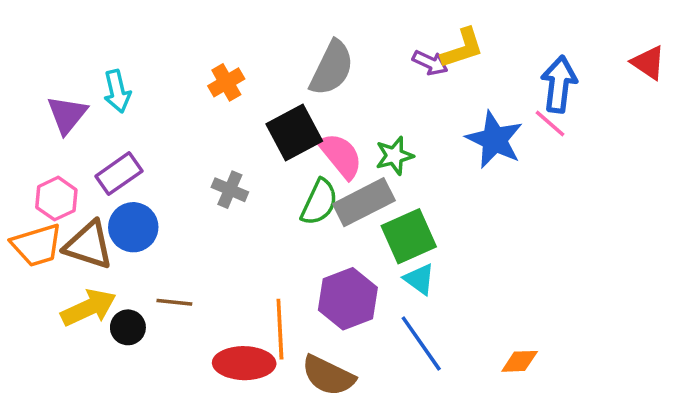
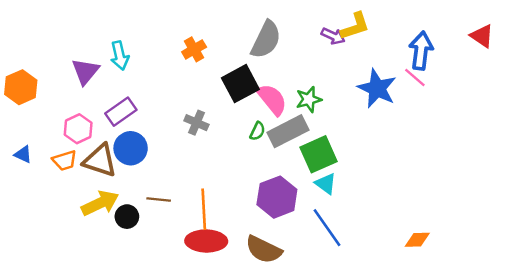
green semicircle: (319, 202) -> (257, 131), size x0.6
orange trapezoid: (37, 245) -> (65, 160), size x0.7
orange line: (280, 329) -> (204, 209), moved
orange diamond: (520, 361) -> (417, 240), moved

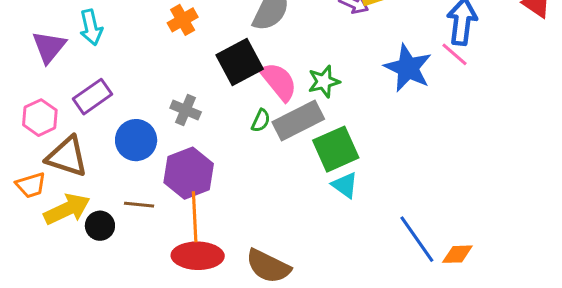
blue circle: (131, 148) -> (136, 140), moved
orange trapezoid: (65, 160) -> (31, 185), moved
purple hexagon: (277, 197) -> (189, 173), moved
blue line: (327, 228) -> (417, 239), moved

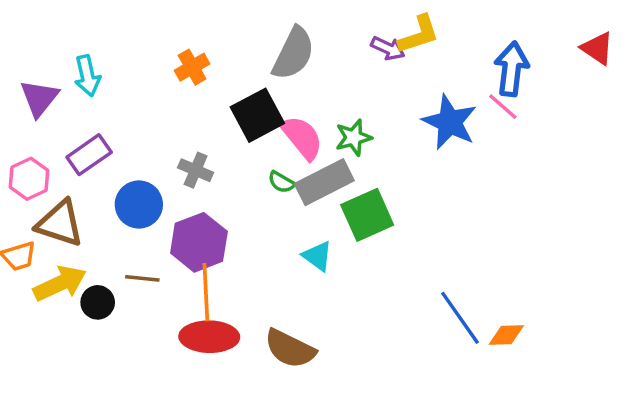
green semicircle: (261, 121) -> (281, 182), turned 95
cyan triangle: (345, 185) -> (317, 256), moved

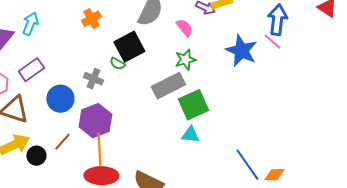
cyan arrow: (87, 76) -> (30, 24), turned -145
pink semicircle: (302, 138) -> (184, 28), moved, size x0.7
green semicircle: (281, 182) -> (117, 64), moved
cyan triangle: (317, 256) -> (190, 135), moved, turned -30
brown line: (142, 278) -> (62, 142), turned -54

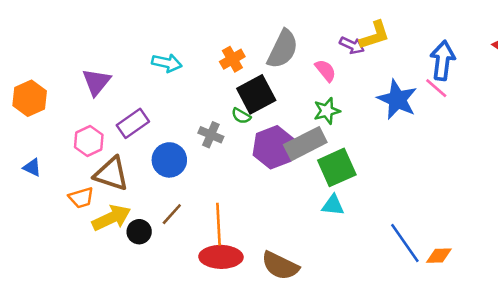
orange cross: (91, 19) -> (232, 59), moved
cyan arrow: (30, 24) -> (167, 63), moved, turned 80
purple hexagon: (95, 121) -> (274, 147), moved

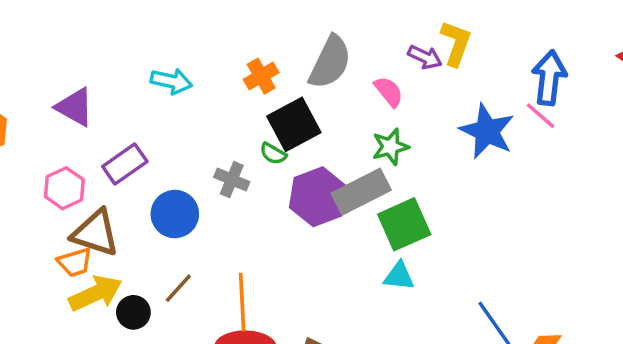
yellow L-shape: (375, 35) -> (456, 43), turned -52
purple triangle: (96, 82) -> (75, 107), turned -40
orange trapezoid: (81, 198) -> (75, 262), moved

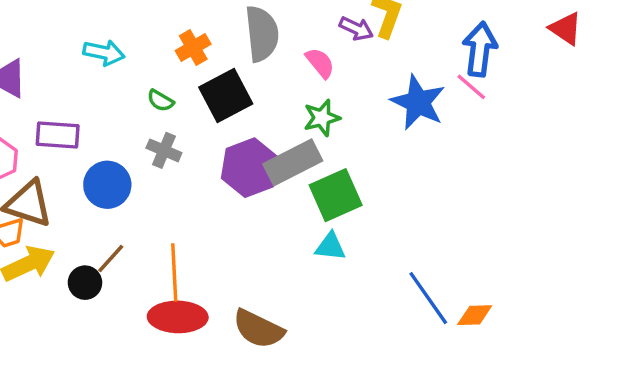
gray semicircle: (330, 62) -> (262, 34), turned -32
green semicircle: (273, 154) -> (161, 101), moved
purple rectangle: (125, 164) -> (58, 135), turned 39
black circle: (133, 312) -> (85, 283), moved

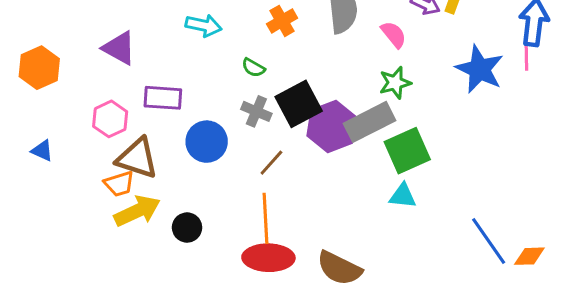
pink line: (471, 87) -> (526, 56), turned 48
black square: (226, 96) -> (299, 104), moved
brown line: (111, 259) -> (271, 163), moved

